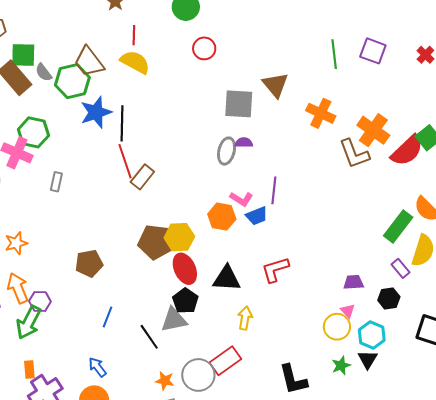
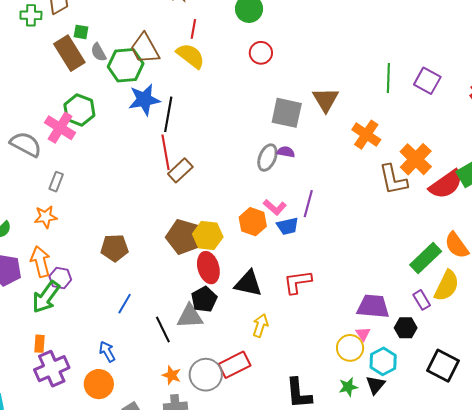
green square: (23, 55) -> (81, 32), size x0.6
gray rectangle: (56, 182) -> (56, 182), moved
purple trapezoid: (353, 282) -> (373, 306), size x1.6

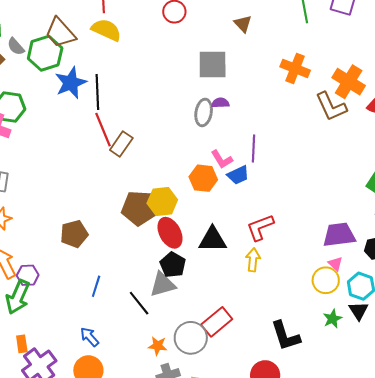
brown triangle: (326, 100) -> (243, 24), moved, size x0.7
pink L-shape: (275, 207) -> (222, 159), turned 30
yellow arrow: (260, 325) -> (253, 260), moved

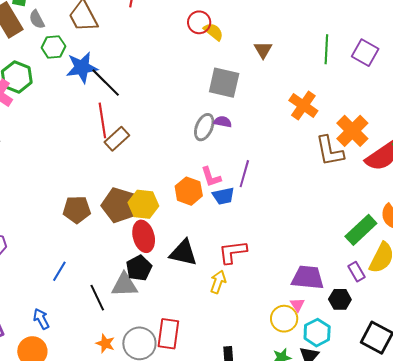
yellow semicircle: (106, 30) -> (213, 32), moved, size x0.7
green hexagon: (45, 53) -> (53, 47), moved, size x0.7
black line: (97, 92) -> (106, 83), turned -56
brown pentagon: (74, 234) -> (77, 210), moved
red rectangle: (217, 322) -> (168, 334), turned -56

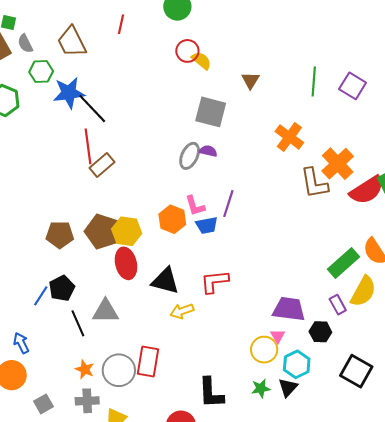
black pentagon: (139, 268) -> (62, 288), moved
yellow arrow: (218, 282) -> (182, 311), moved, turned -130

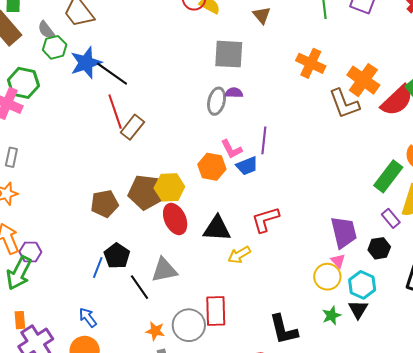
gray semicircle: (25, 44) -> (46, 30), moved
purple trapezoid: (289, 309) -> (344, 232), turned 80

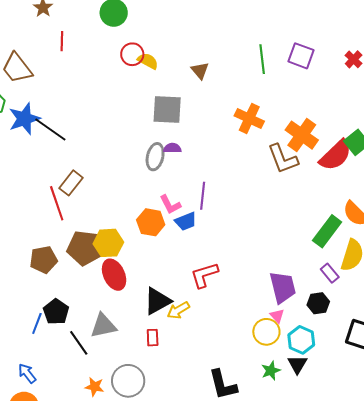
red line: (115, 112) -> (57, 203), moved
black triangle: (217, 229) -> (157, 301), moved, turned -32
red rectangle: (216, 311) -> (153, 338), moved, size x0.6

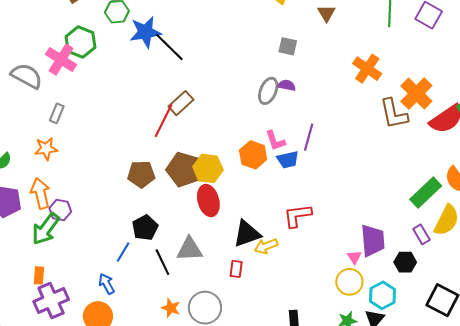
gray square: (167, 109) -> (288, 46), size x0.6
red line: (57, 203) -> (164, 121), turned 36
pink triangle: (277, 316) -> (354, 257), moved
blue line: (37, 323) -> (123, 252), moved

